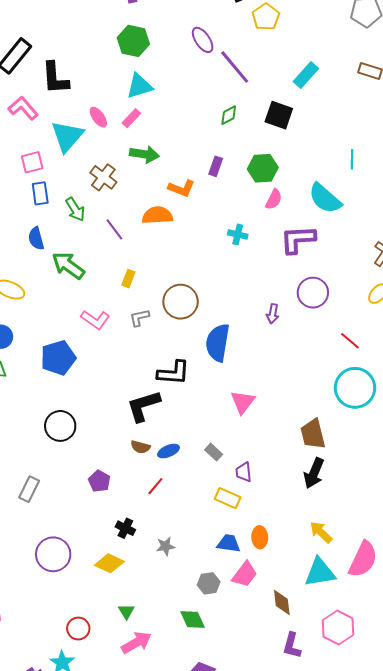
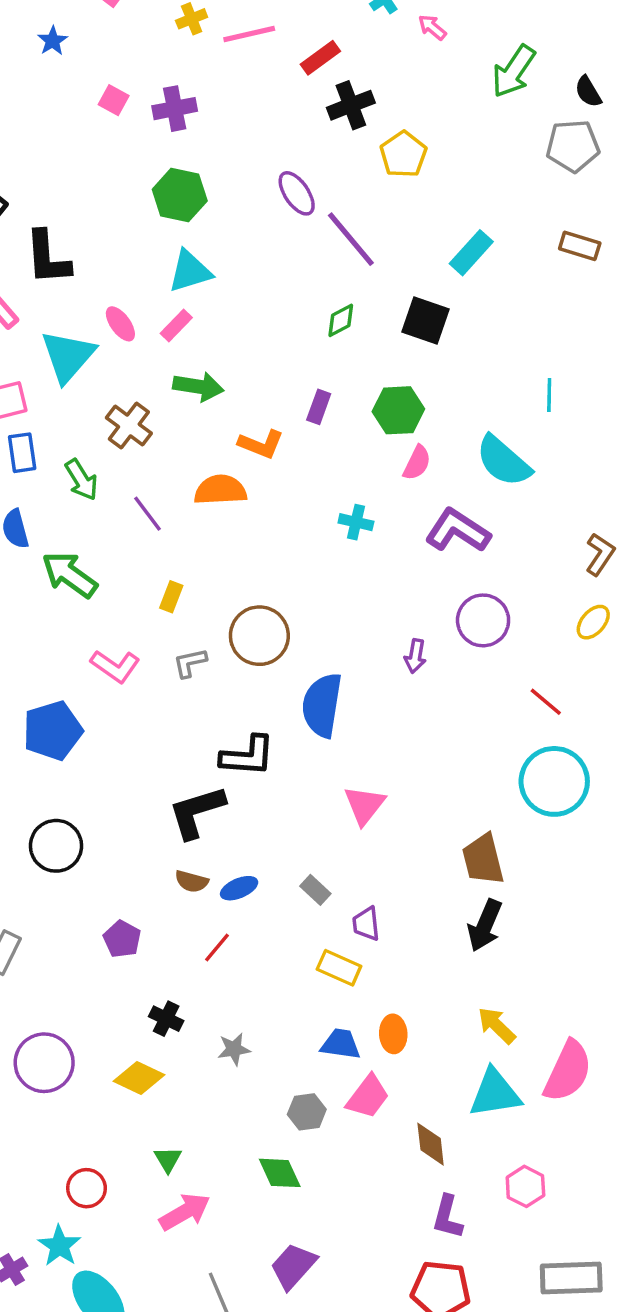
purple L-shape: (298, 239) -> (458, 531), turned 36
pink hexagon: (338, 628) -> (525, 1186), size x0.7

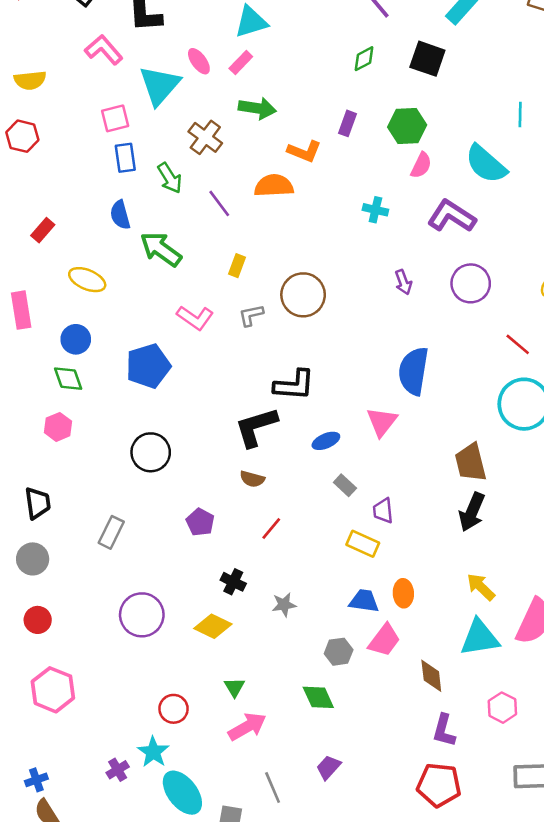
purple arrow: (415, 656) -> (403, 282), moved, turned -30
blue semicircle: (322, 705) -> (414, 371), moved
blue ellipse: (239, 888) -> (326, 441), moved
purple trapezoid: (293, 1266) -> (328, 767), size x0.7

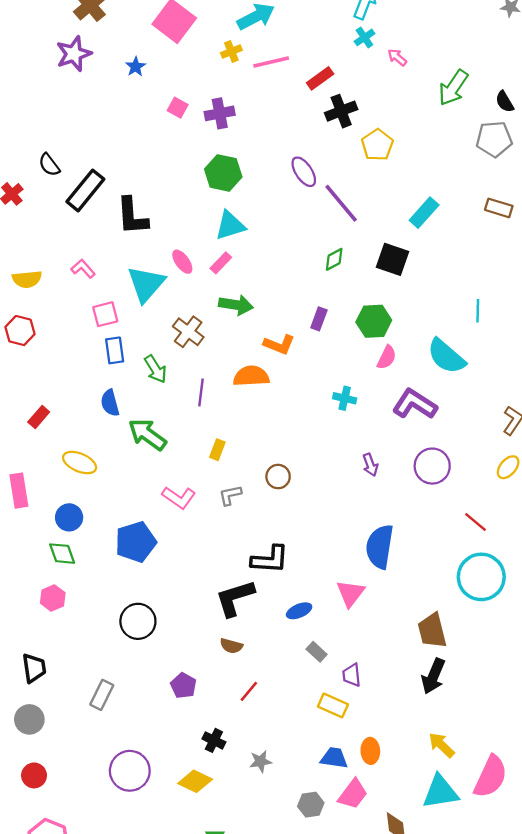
pink L-shape: (104, 50) -> (83, 269), moved, size x0.7
purple line: (219, 203) -> (201, 392), turned 44
brown circle: (303, 295) -> (278, 477), size x0.6

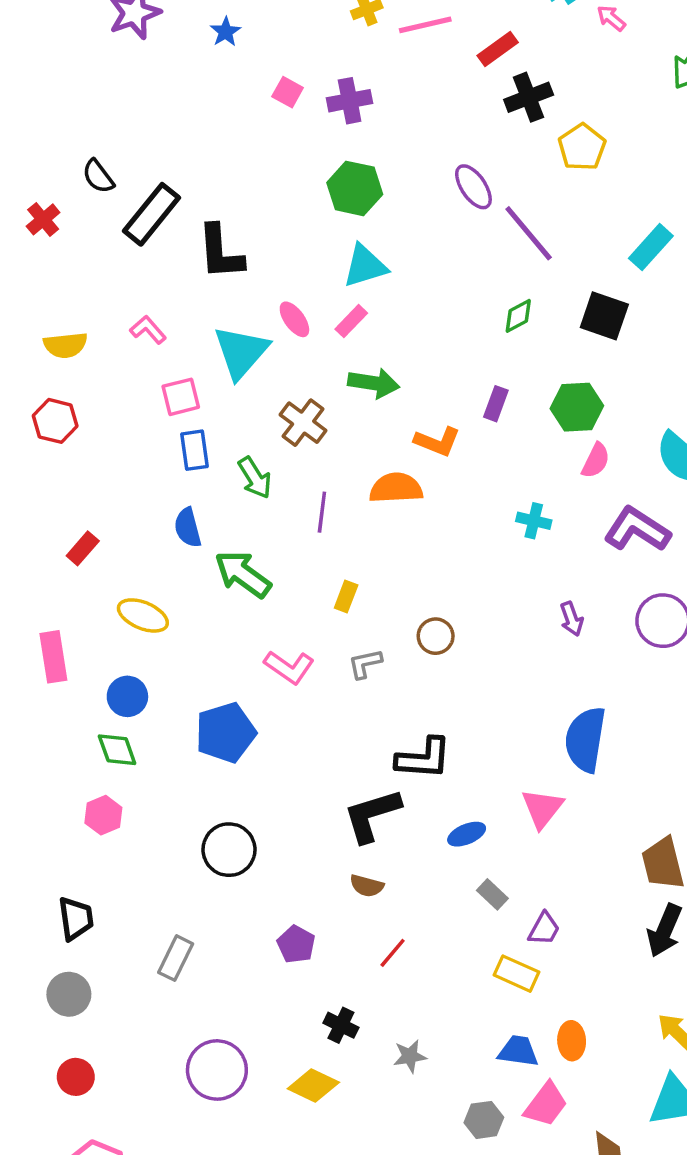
purple trapezoid: (352, 675) -> (544, 929), turned -145

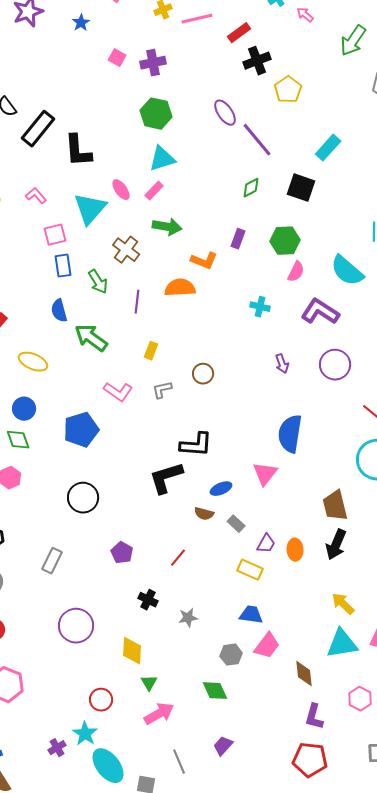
brown semicircle: (367, 886) -> (204, 514), moved
orange ellipse: (572, 1041) -> (295, 550), moved
yellow diamond: (313, 1085) -> (132, 651), moved, turned 68

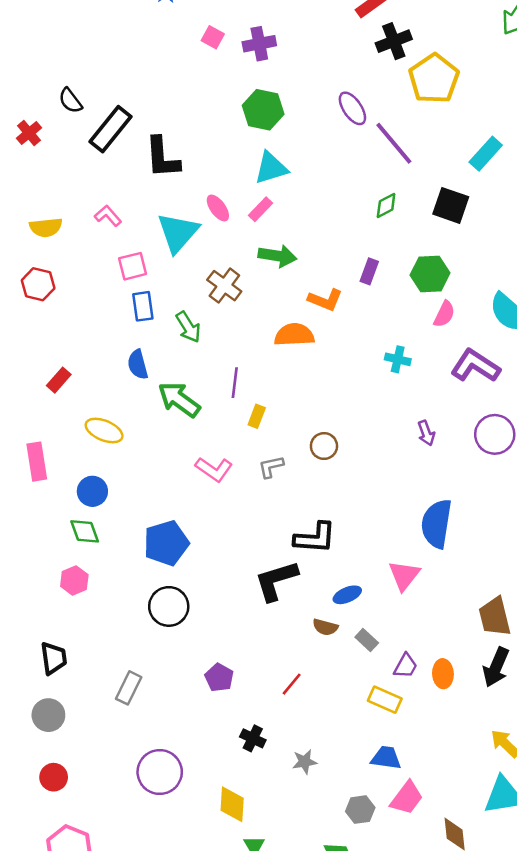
yellow pentagon: (288, 90) -> (434, 79), size x1.4
purple line: (137, 302) -> (235, 383), moved
blue pentagon: (81, 430) -> (166, 543), moved

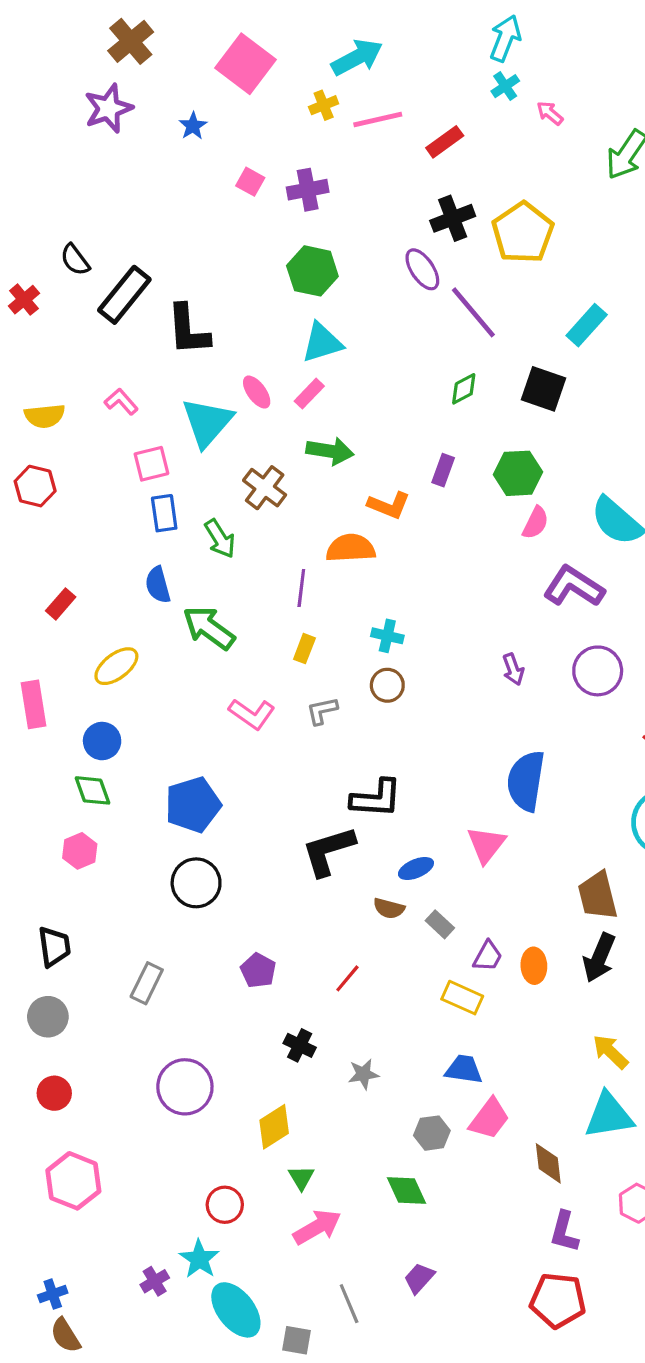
black cross: (394, 41) -> (453, 218), moved
cyan cross: (398, 359) -> (387, 636), moved
purple line: (235, 383) -> (301, 588), moved
yellow ellipse: (104, 430) -> (116, 666), turned -60
yellow diamond: (232, 804) -> (274, 1127), turned 54

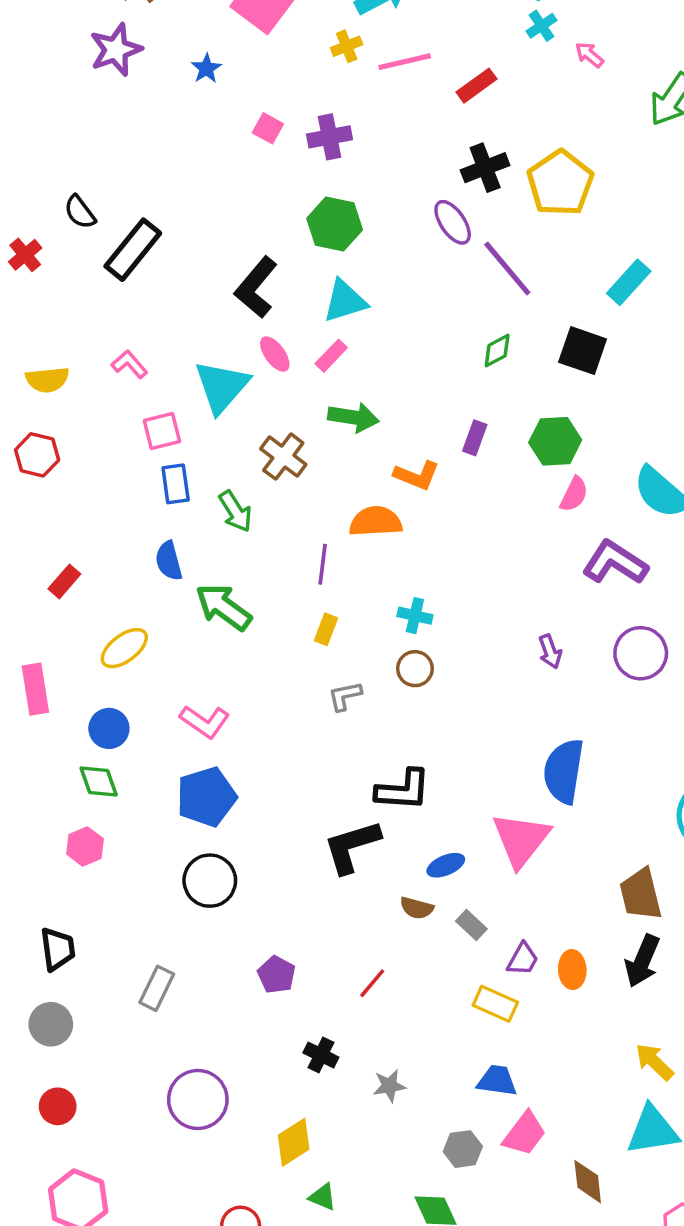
black L-shape: (188, 330) -> (256, 287), moved, turned 44
pink L-shape: (252, 714) -> (205, 722), moved
pink triangle: (486, 845) -> (521, 840), size x1.4
green triangle: (301, 1178) -> (323, 1197), turned -36

